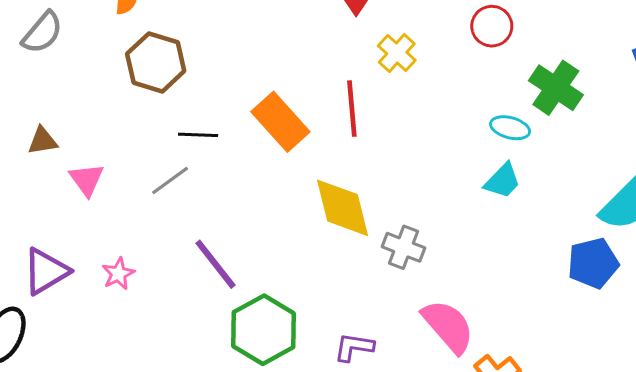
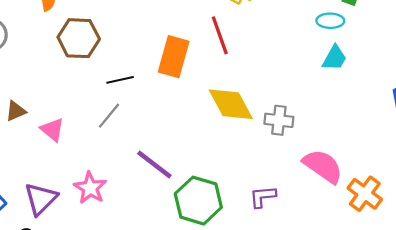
orange rectangle: (280, 122) -> (174, 57), turned 72
pink star: (118, 274) -> (90, 188), size x1.4

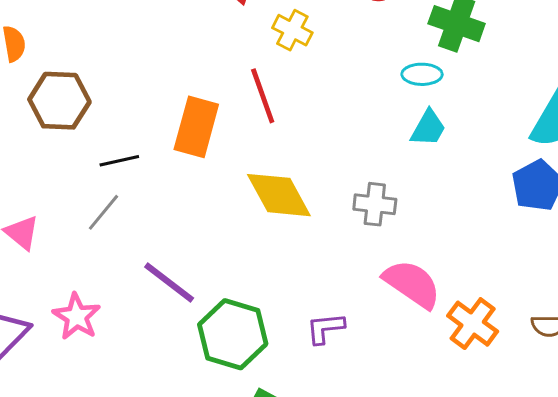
gray cross: (279, 120) -> (375, 204), moved

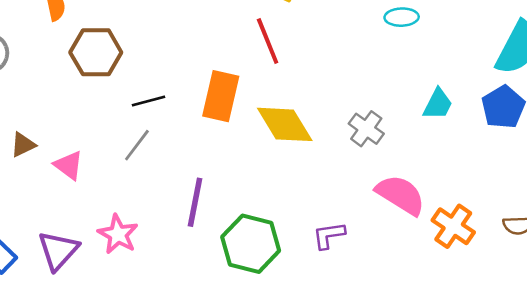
orange rectangle: (196, 127) -> (221, 96), moved
cyan trapezoid: (428, 128) -> (438, 104), moved
gray cross: (375, 204) -> (366, 129), turned 32
purple line: (169, 282) -> (195, 202), turned 66

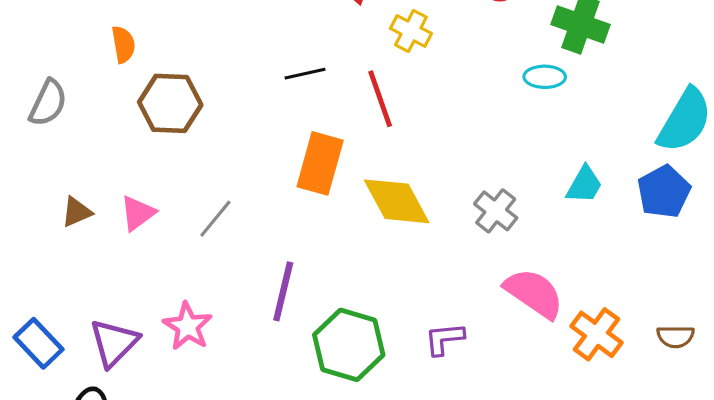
black line: (149, 101) -> (305, 74), moved
pink triangle: (69, 165) -> (138, 213), moved, turned 44

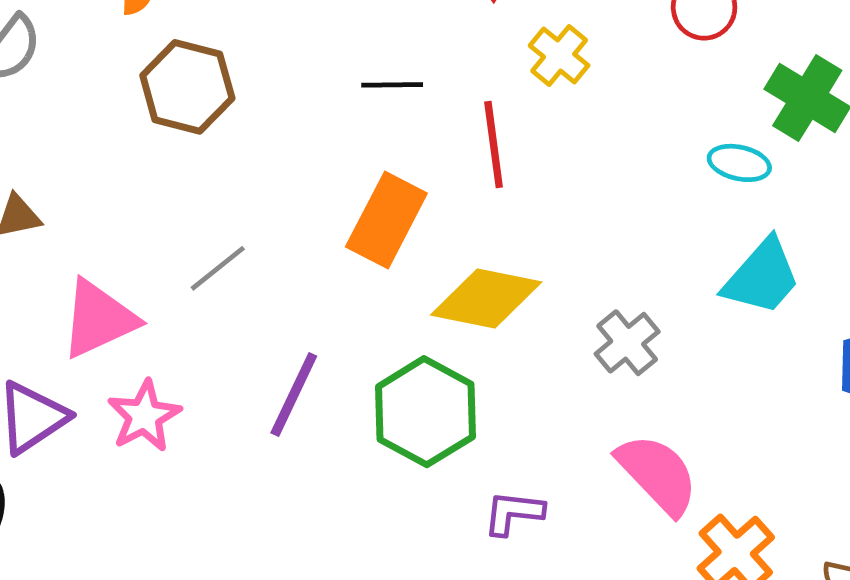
cyan trapezoid: (584, 185) -> (762, 277), moved, size x1.4
yellow diamond: (397, 201) -> (486, 298), turned -62
pink triangle: (138, 213) -> (99, 319), moved, size x1.5
green hexagon: (349, 345) -> (425, 412), moved

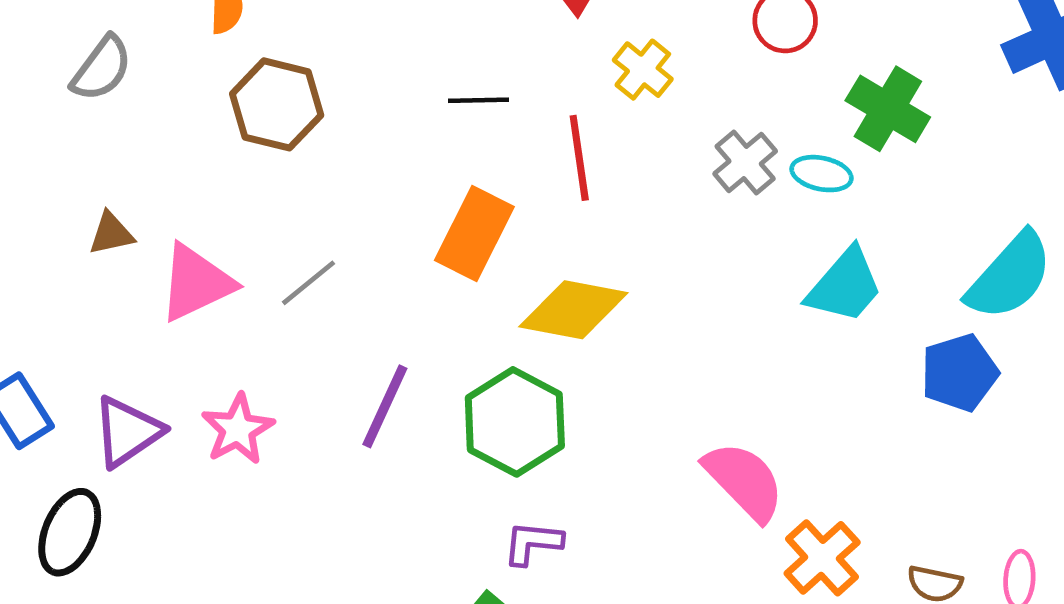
pink triangle: (99, 319) -> (196, 283), moved
gray cross: (627, 343) -> (745, 162), moved
purple L-shape: (513, 513) -> (533, 543), moved

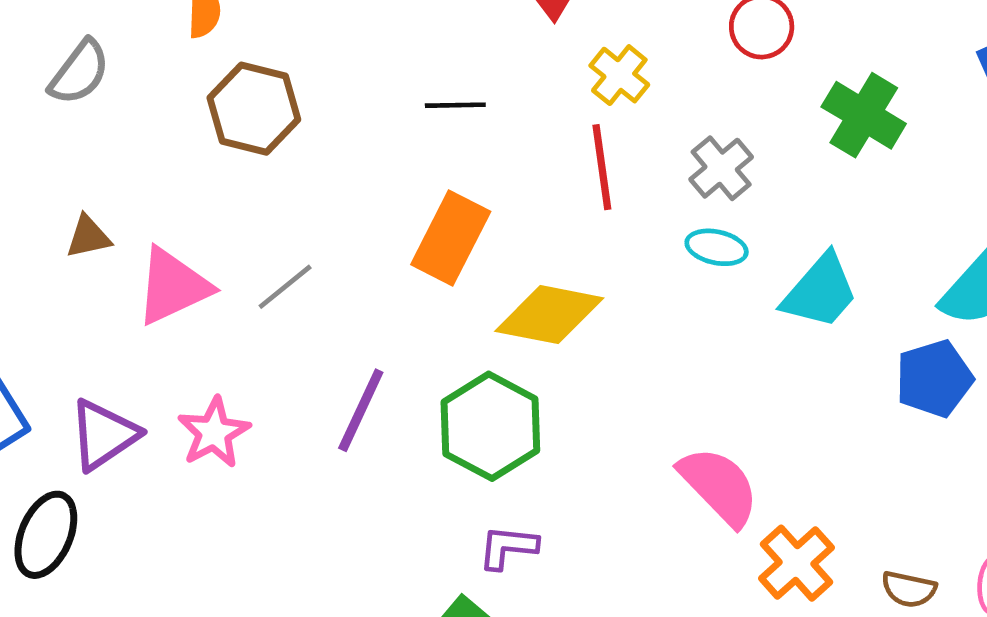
red line: (579, 158) -> (602, 167), moved
cyan ellipse: (821, 174) -> (717, 247), moved

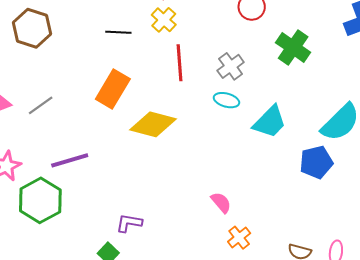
yellow cross: (619, 75) -> (164, 20), moved
purple line: (361, 410) -> (70, 160), turned 45
green hexagon: (490, 426) -> (40, 200), moved
pink semicircle: (719, 486) -> (221, 202), size x0.6
orange cross: (796, 563) -> (239, 238), moved, size x0.7

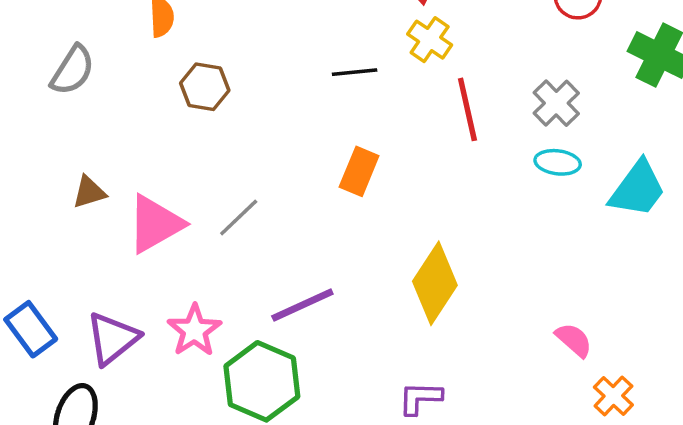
brown hexagon: (32, 28) -> (205, 87), size x0.7
orange rectangle: (113, 89) -> (359, 171), size x0.7
yellow diamond: (153, 124) -> (435, 283), moved, turned -63

